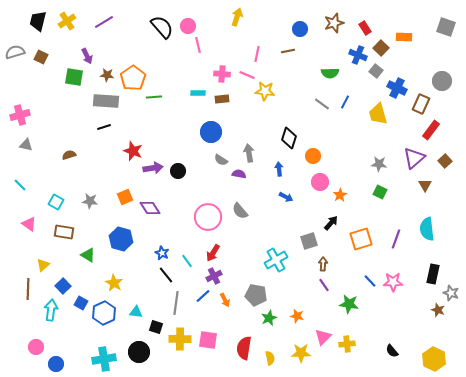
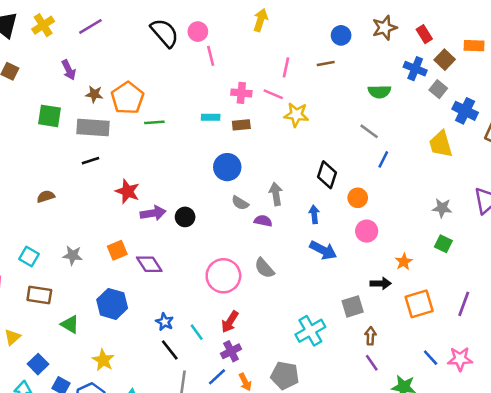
green square: (74, 77) -> (50, 116), moved
blue line: (345, 102) -> (383, 159), moved
orange star: (340, 195) -> (404, 262), moved
blue arrow: (286, 197) -> (323, 250), size x1.5
black arrow: (331, 223) -> (381, 283), turned 49

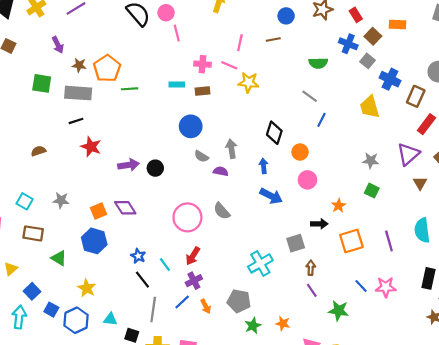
red star: (128, 191) -> (91, 147), moved
orange square: (117, 250) -> (99, 211), moved
purple line: (464, 304) -> (389, 241), turned -36

